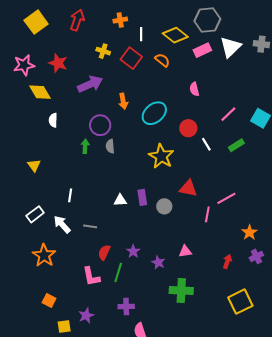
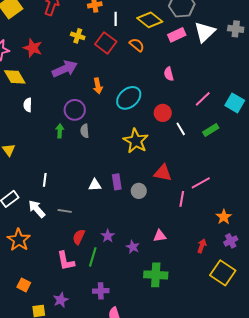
yellow square: (240, 302) -> (223, 273), moved, turned -30

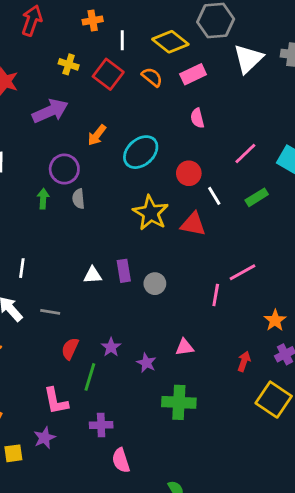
pink rectangle: (177, 35) -> (193, 74), moved
orange arrow: (98, 86) -> (97, 135), turned 49
red triangle: (163, 173) -> (193, 224), moved
pink L-shape: (66, 261) -> (56, 401), moved

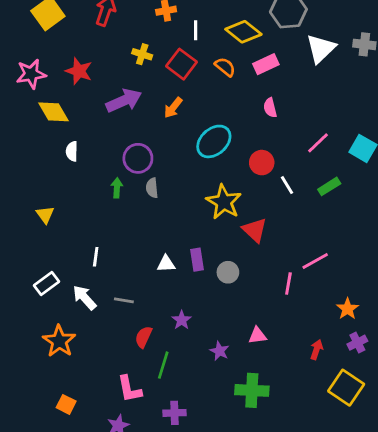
orange arrow: (97, 135) -> (173, 108), moved
red triangle: (193, 224) -> (255, 230), moved, turned 32
purple star: (111, 347) -> (182, 320), moved

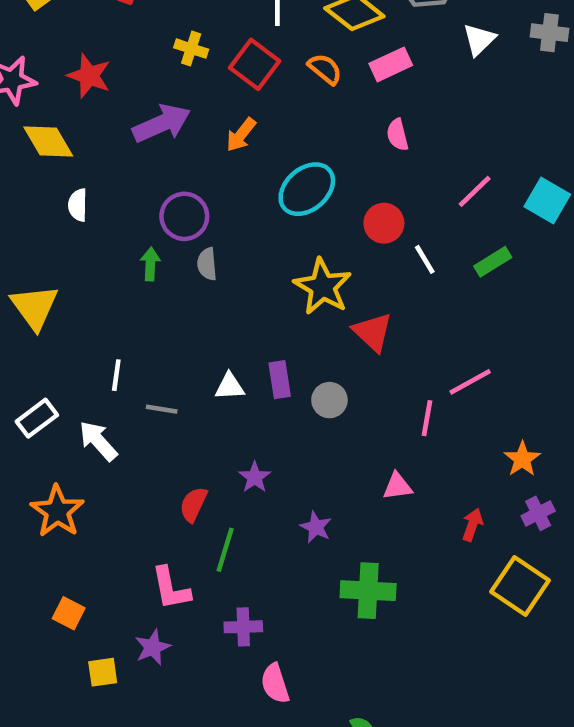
white triangle: (321, 49) -> (479, 39), size x0.7
yellow triangle: (45, 215) -> (35, 307), size x1.6
gray line: (124, 300) -> (162, 409), moved
pink triangle: (257, 336) -> (398, 486), moved

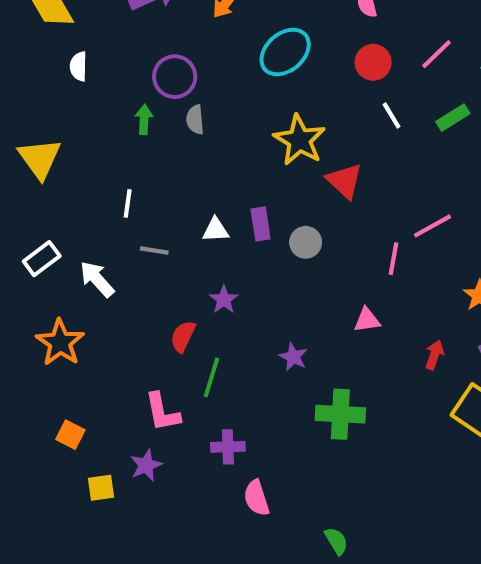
red circle: (384, 223) -> (373, 62), moved
white line: (116, 375) -> (128, 203), moved
purple star: (255, 477) -> (224, 300), moved

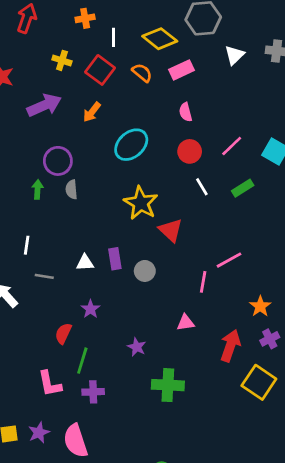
red arrow: (434, 355) -> (230, 346), size x1.6
purple cross: (228, 447) -> (93, 392), moved
purple star: (146, 465) -> (39, 433), moved
pink semicircle: (256, 498) -> (76, 441), moved, size x1.4

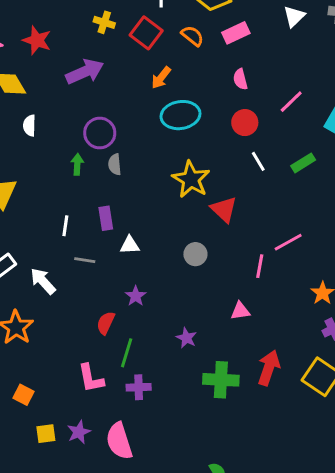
orange arrow: (92, 112) -> (161, 78), moved
cyan ellipse: (131, 145) -> (180, 115), turned 32
pink line: (232, 146) -> (291, 102), moved
purple rectangle: (115, 259) -> (106, 218), moved
red arrow: (230, 346) -> (269, 368), moved

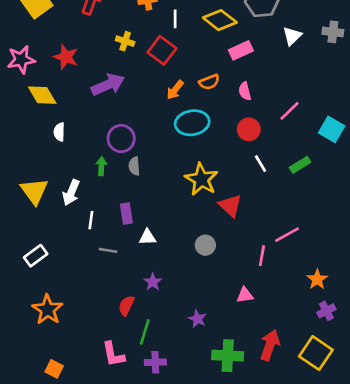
orange semicircle: (192, 36) -> (209, 82), moved, turned 120
white arrow: (43, 281) -> (71, 192), moved, turned -115

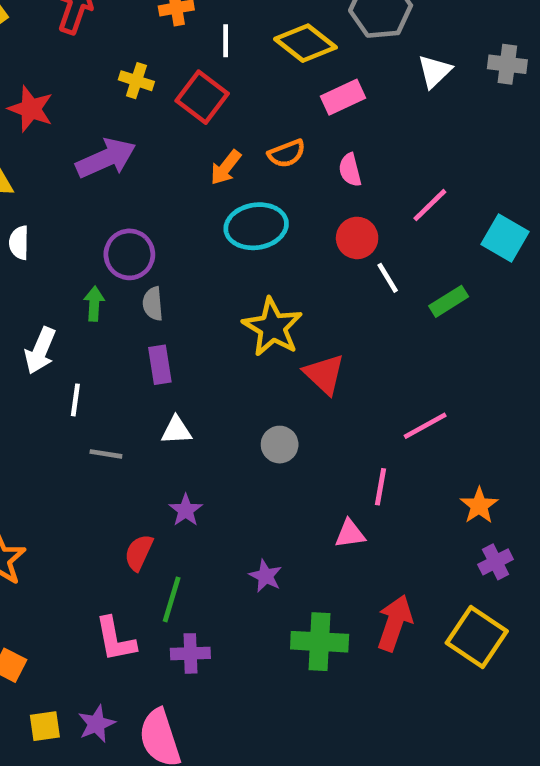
white line: (261, 164) -> (388, 278), moved
purple rectangle: (126, 214) -> (160, 365), moved
pink line: (262, 256) -> (381, 487), moved

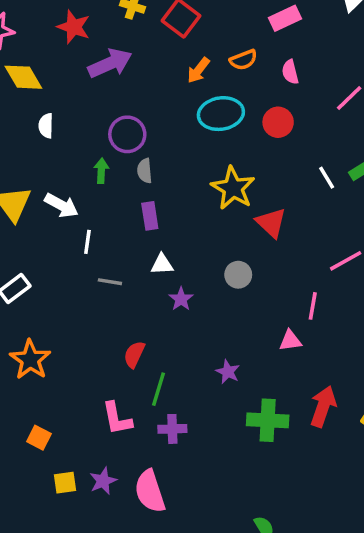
red star: (31, 109) -> (74, 27), moved
red circle: (357, 238) -> (278, 122), moved
white line: (388, 278) -> (327, 178), moved
white arrow: (40, 351) -> (61, 205), turned -84
purple star: (186, 510) -> (181, 299), moved

